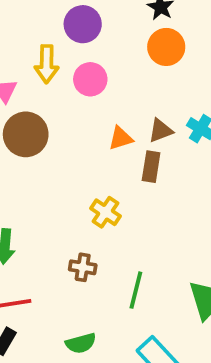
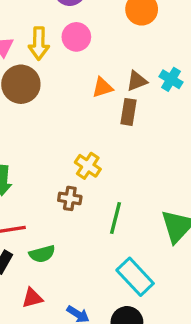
yellow arrow: (47, 64) -> (39, 43), moved
yellow cross: (105, 212) -> (88, 166), moved
green semicircle: (81, 343) -> (42, 254), moved

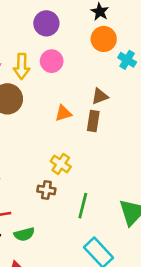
cyan cross: (171, 79) -> (127, 60), moved
orange triangle: (102, 87) -> (63, 113), moved

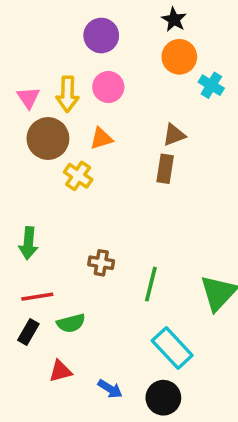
orange triangle: (63, 113) -> (101, 138), moved
yellow cross: (61, 164) -> (78, 176), moved

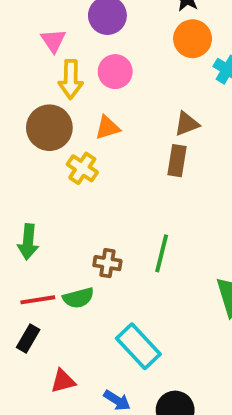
pink triangle: (28, 98) -> (53, 41), moved
green line: (151, 284) -> (162, 253), moved
green semicircle: (71, 323) -> (78, 298), moved
cyan rectangle: (172, 348) -> (138, 346), moved

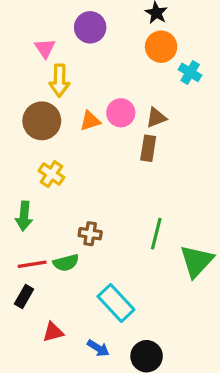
pink circle: (115, 72) -> (121, 113), moved
yellow cross: (82, 168) -> (51, 174), moved
green line: (162, 253) -> (156, 234), moved

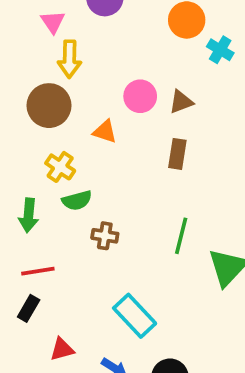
orange triangle: (90, 121) -> (105, 132), moved, turned 35
brown rectangle: (148, 148) -> (177, 154), moved
green semicircle: (66, 263) -> (77, 200), moved

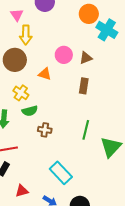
cyan cross: (220, 50) -> (107, 30), size x1.5

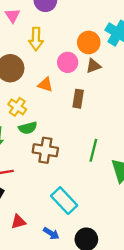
orange circle: (89, 14) -> (89, 42), moved
yellow arrow: (26, 35) -> (36, 39), moved
brown rectangle: (84, 86) -> (78, 99), moved
brown cross: (45, 130) -> (45, 150), size x1.5

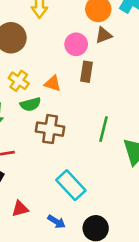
pink circle: (68, 62) -> (76, 44), moved
orange triangle: (45, 85) -> (53, 83), moved

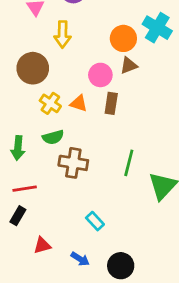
yellow cross: (19, 81) -> (50, 103), moved
orange triangle: (53, 83) -> (79, 103), moved
cyan rectangle: (71, 185) -> (95, 221), size x0.6

